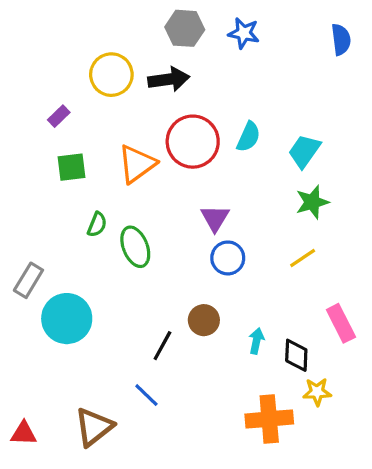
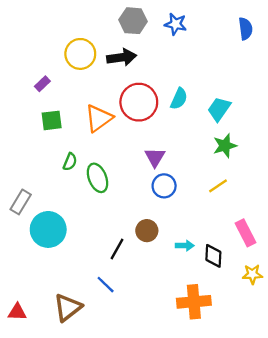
cyan arrow: (256, 341) -> (185, 246), turned 78
yellow star: (317, 392) -> (252, 274), moved

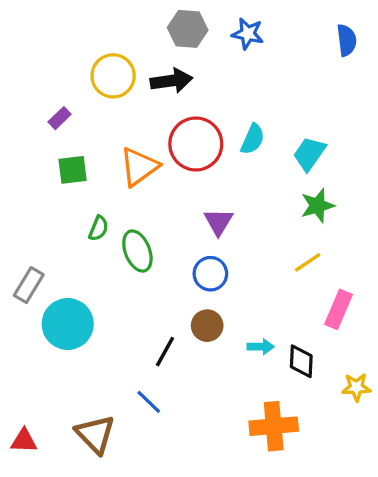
blue circle: (164, 186) -> (210, 274), moved
pink rectangle: (246, 233) -> (339, 309), moved, turned 50
brown triangle: (68, 308) -> (95, 434), turned -36

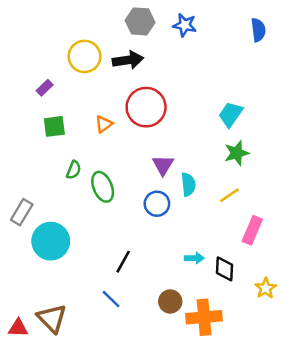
cyan semicircle: (253, 139) -> (188, 184), moved, turned -30
orange triangle: (139, 167) -> (104, 124), size x0.6
brown circle: (207, 326) -> (170, 301), moved
yellow star: (356, 387) -> (266, 288), turned -30
brown triangle: (95, 434) -> (52, 318), moved

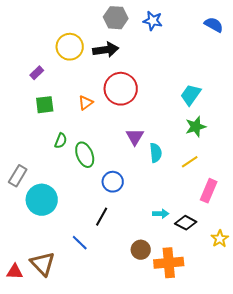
blue semicircle: (258, 30) -> (214, 25), turned -54
blue circle: (157, 204) -> (113, 182), moved
black diamond: (225, 269) -> (186, 223), turned -65
blue line: (111, 299) -> (80, 243), moved

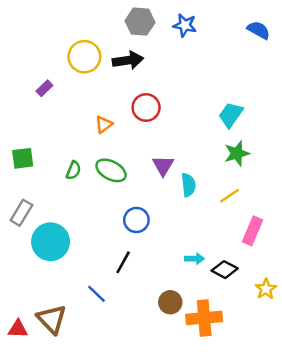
red circle: (121, 89) -> (146, 107), size x0.7
green square: (45, 105) -> (23, 158), moved
green ellipse: (85, 155) -> (111, 170), moved, turned -40

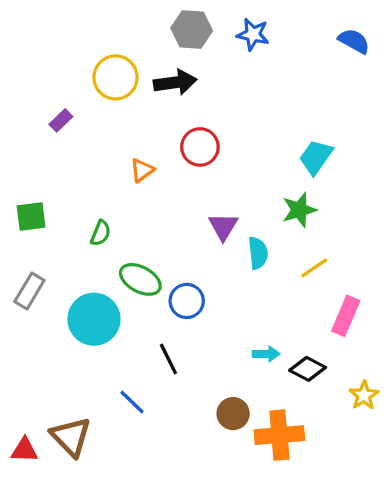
green star: (237, 153) -> (299, 210), moved
green ellipse: (111, 170) -> (140, 279), moved
cyan circle: (51, 242) -> (94, 319), moved
black line: (123, 262) -> (168, 359), turned -55

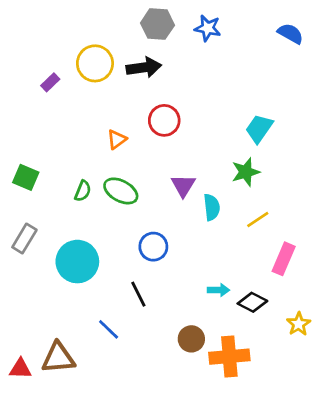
purple rectangle: (61, 120) -> (50, 82), moved
green square: (31, 217) -> (26, 177), turned 30
green ellipse: (140, 279) -> (121, 191), moved
brown triangle: (71, 437) -> (58, 358), turned -51

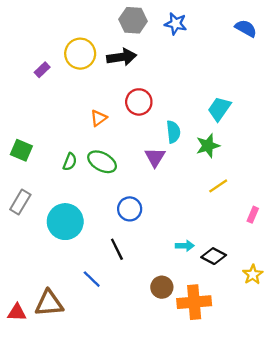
cyan semicircle: (212, 207) -> (173, 132), moved
pink rectangle: (284, 259) -> (253, 215), moved, size x0.6

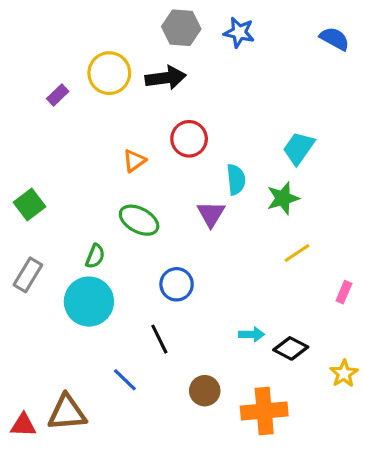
green square: (21, 150) -> (30, 205), turned 30
green semicircle: (70, 162) -> (95, 256), moved
brown circle: (162, 287) -> (205, 391), moved

